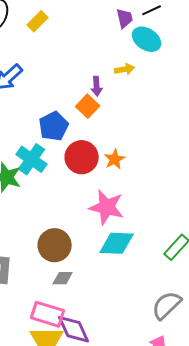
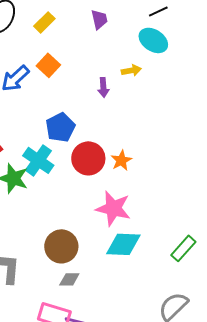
purple trapezoid: (125, 18) -> (99, 19), moved
orange square: (88, 106) -> (48, 65), moved

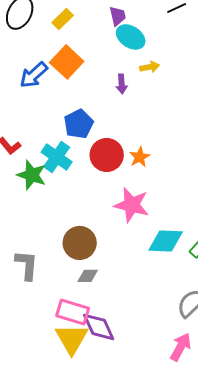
cyan ellipse: (153, 40) -> (131, 37), moved
orange square: (48, 65) -> (67, 62), size x1.4
cyan diamond: (123, 244) -> (166, 241), moved

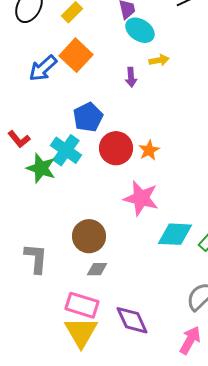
purple diamond: (99, 327) -> (132, 320), moved

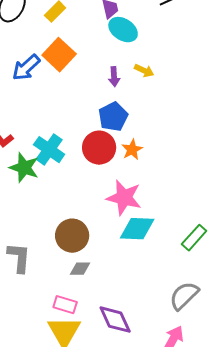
yellow arrow: (159, 60) -> (144, 71), moved, turned 36
blue pentagon: (88, 117) -> (113, 117), moved
cyan diamond: (175, 234) -> (137, 229), moved
pink rectangle: (82, 305) -> (65, 305), size x0.7

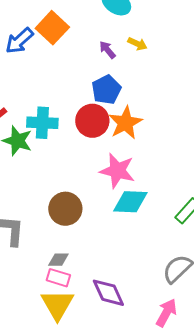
purple arrow: (114, 77) -> (107, 50), turned 144
cyan cross: (49, 150) -> (42, 123), turned -32
orange star: (132, 150) -> (125, 123), size x1.6
gray diamond: (80, 269) -> (58, 260), moved

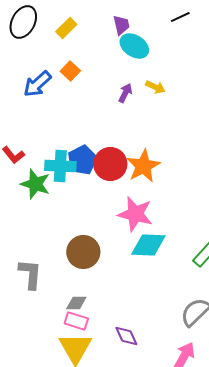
orange square: (52, 28) -> (70, 71), size x0.6
purple arrow: (107, 50) -> (125, 93), turned 66
blue pentagon: (106, 90) -> (82, 160), moved
purple diamond: (108, 293) -> (126, 336), size x0.7

